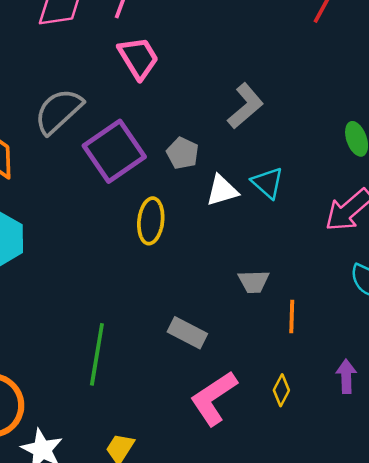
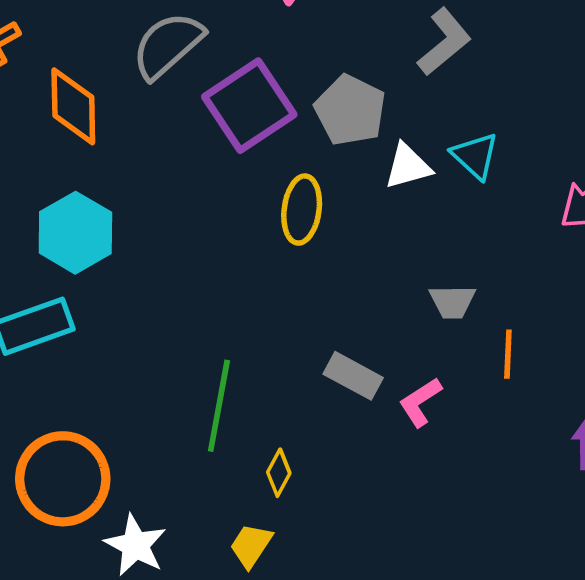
gray pentagon: (183, 153) -> (350, 110), size x1.5
yellow diamond: (281, 390) -> (279, 473), moved
pink L-shape: (214, 398) -> (420, 402), moved, size x0.6

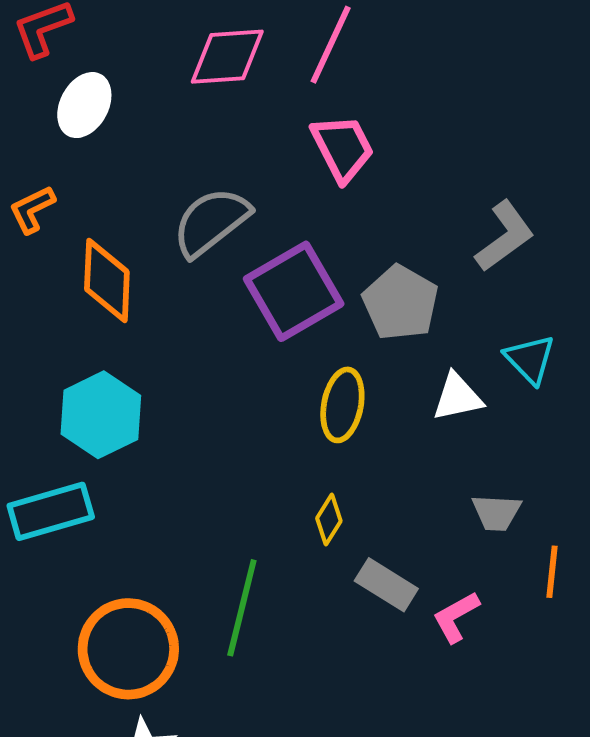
white triangle: (408, 166) -> (457, 397), moved
yellow diamond: (279, 473) -> (329, 520), moved
orange circle: (63, 479) -> (128, 649), moved

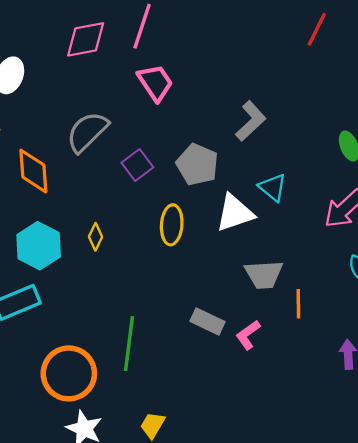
purple square: (294, 291) -> (137, 165), size x0.6
white triangle: (457, 397) -> (235, 213), size x1.4
gray trapezoid: (496, 513) -> (264, 274), size x1.4
yellow diamond: (329, 520) -> (96, 237), moved

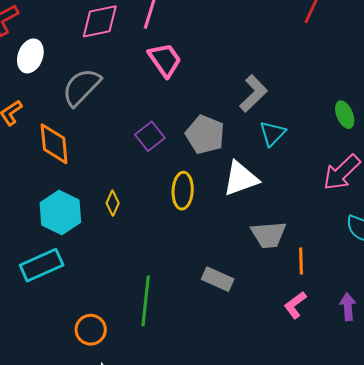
gray semicircle: (87, 132) -> (81, 87), moved
cyan triangle: (273, 187) -> (272, 133), moved, turned 36
pink L-shape: (248, 335) -> (295, 305), moved
orange circle: (69, 373) -> (91, 330), size x0.6

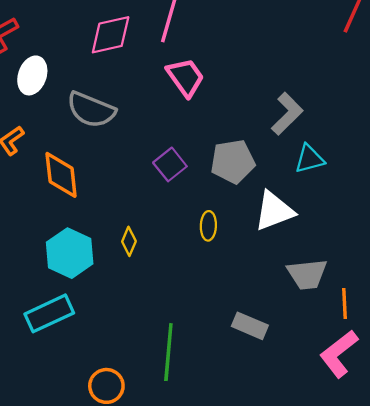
gray semicircle: (81, 87) -> (91, 110), turned -111
cyan triangle: (272, 133) -> (309, 159), turned 32
gray pentagon: (205, 135) -> (233, 161), turned -30
yellow ellipse: (183, 191) -> (208, 226), size x0.7
pink L-shape: (295, 305) -> (339, 354), size x1.5

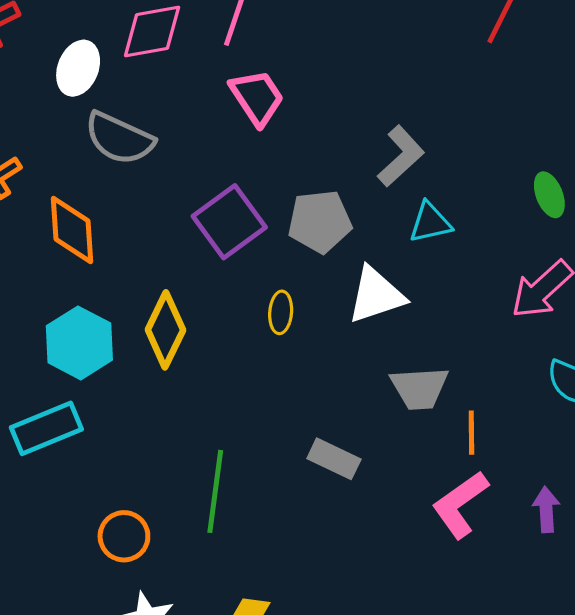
white ellipse: (32, 75) -> (78, 68), moved
purple square: (170, 164) -> (229, 222), size x1.5
yellow diamond: (129, 241) -> (165, 330), size x1.8

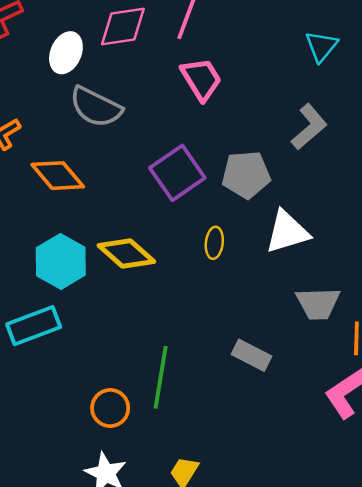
cyan triangle: (430, 223) -> (321, 46), moved, turned -40
orange diamond: (72, 230) -> (58, 176), turned -38
yellow diamond: (165, 330) -> (126, 253), turned -76
orange circle: (124, 536) -> (110, 408), moved

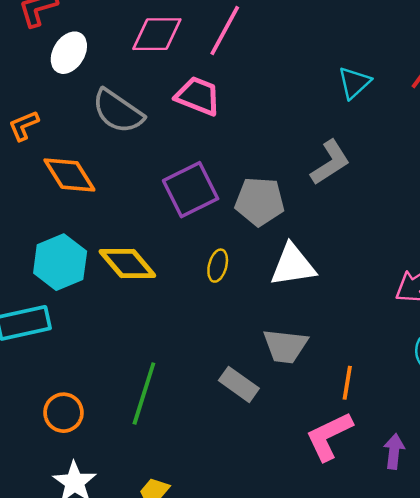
white ellipse: (66, 53) -> (69, 53), moved
pink trapezoid: (201, 79) -> (198, 96), moved, turned -45
gray trapezoid: (318, 303) -> (285, 346), moved
orange circle: (110, 408) -> (63, 413), moved

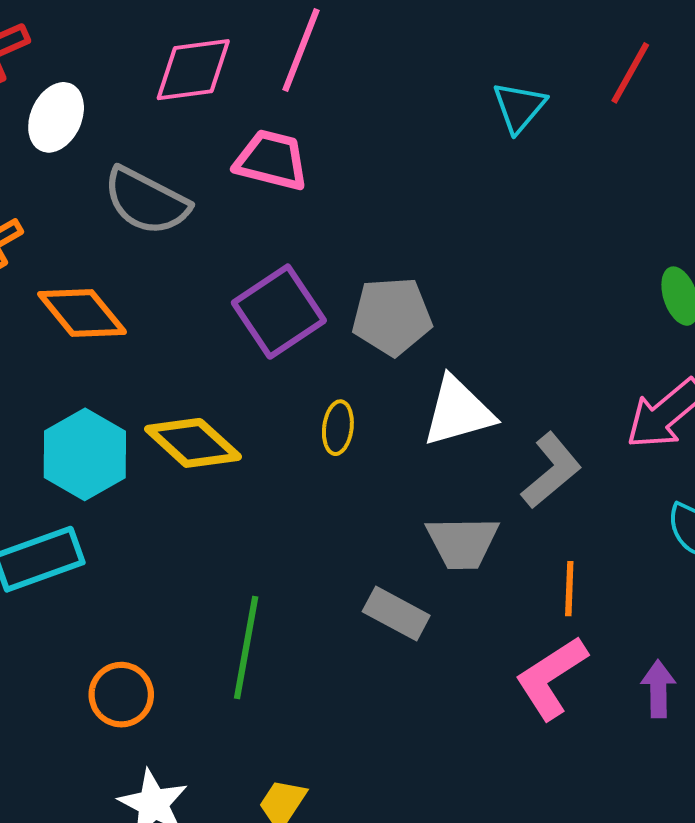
gray L-shape: (330, 162) -> (551, 471), moved

